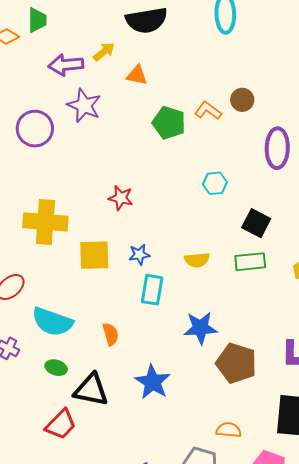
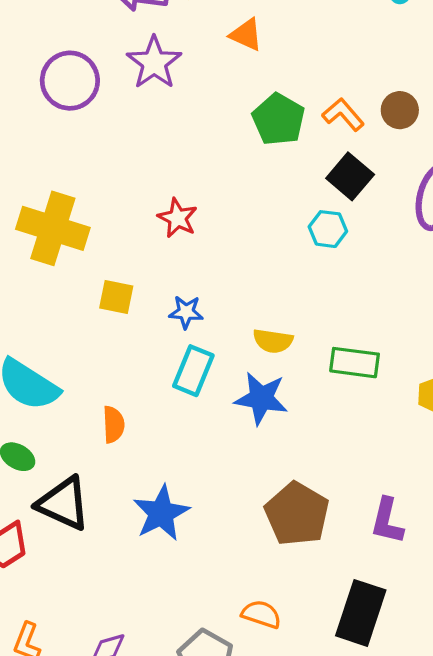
black square: (256, 223) -> (350, 176), moved
yellow square: (94, 255) -> (116, 297), size x0.7
blue star: (200, 328) -> (261, 398), moved

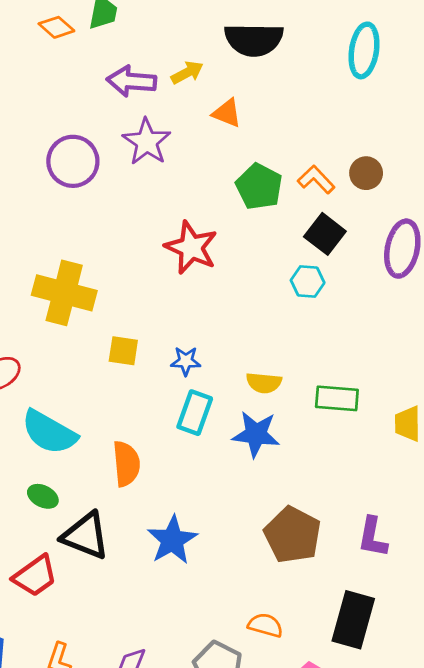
red star: (178, 218) -> (191, 248), moved, size x1.5
orange semicircle: (113, 424) -> (126, 464), size x1.4

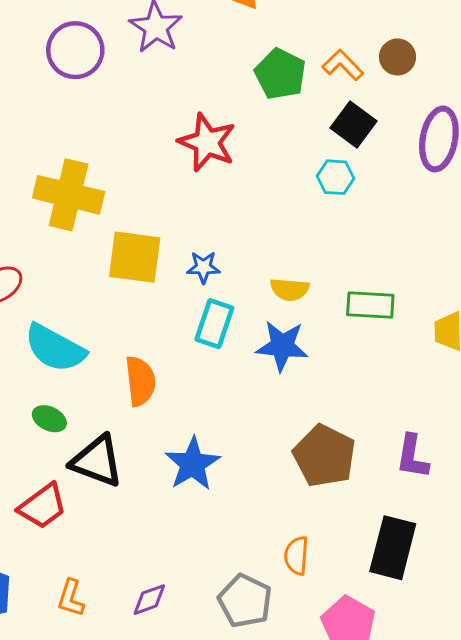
yellow square: (123, 351) -> (135, 257), size x1.6
orange semicircle: (265, 625) -> (296, 556), turned -100

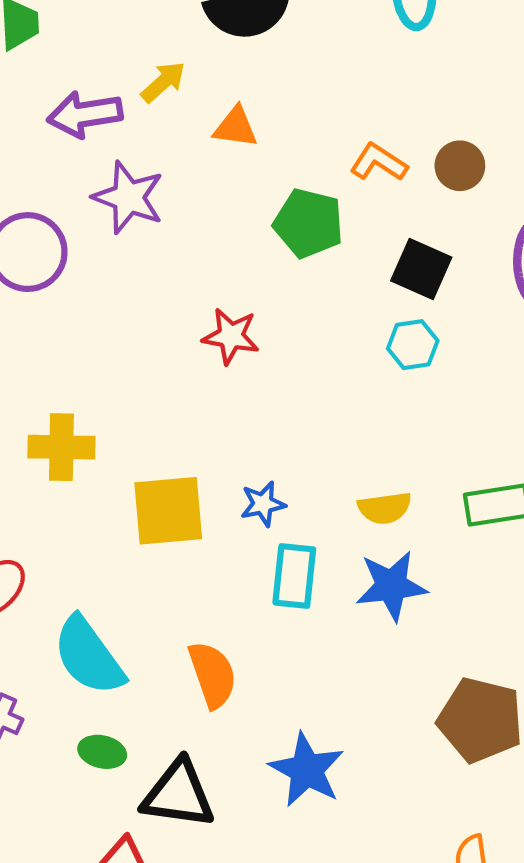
orange L-shape: (343, 65) -> (379, 162), moved
red star: (207, 142) -> (231, 336), size x0.7
yellow cross: (69, 195) -> (61, 447), size x0.7
cyan semicircle: (55, 348) -> (89, 656), turned 38

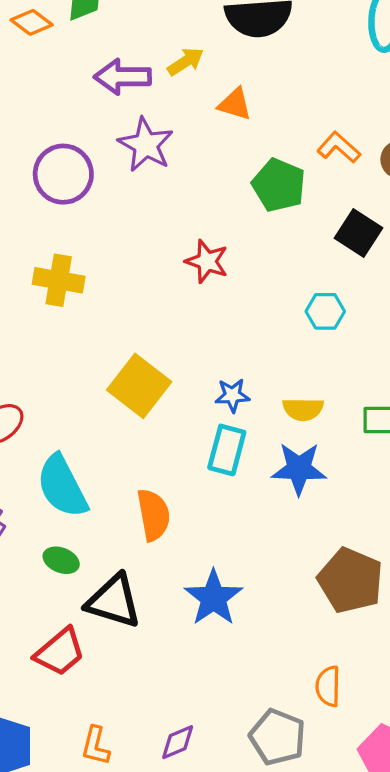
cyan hexagon: (413, 345) -> (325, 311), moved
yellow cross: (61, 447) -> (59, 280), moved
blue star: (263, 504) -> (232, 395), moved
yellow square: (168, 511) -> (139, 386), turned 34

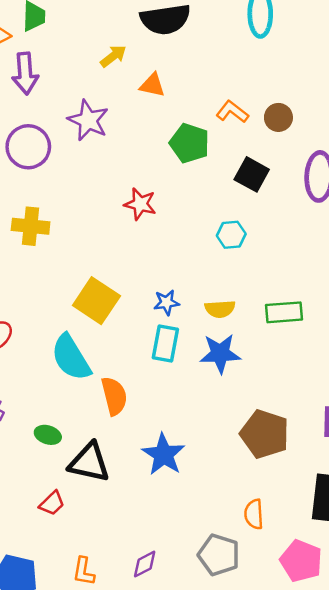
purple arrow: (123, 77) -> (25, 73), moved, turned -90
cyan semicircle: (62, 486) -> (71, 358), moved
red trapezoid: (60, 652) -> (52, 503), size x0.7

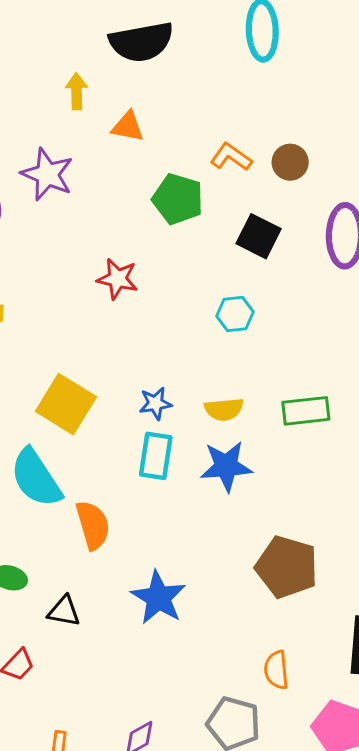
yellow arrow: (113, 56) -> (77, 91), turned -52
black triangle: (89, 463) -> (64, 611), size x0.6

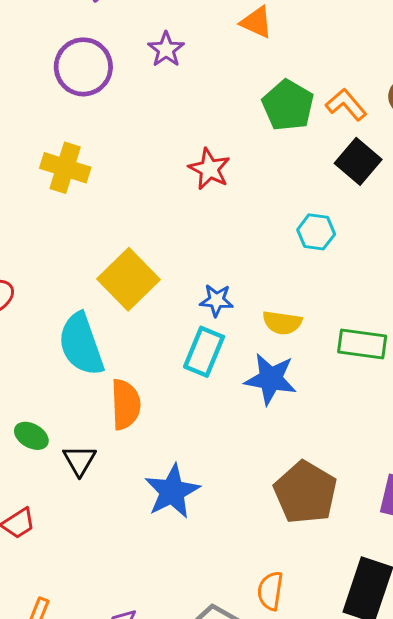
orange L-shape: (231, 157) -> (346, 105), moved
purple star: (47, 174) -> (166, 49), size x0.7
black triangle: (64, 611) -> (80, 460), moved, turned 36

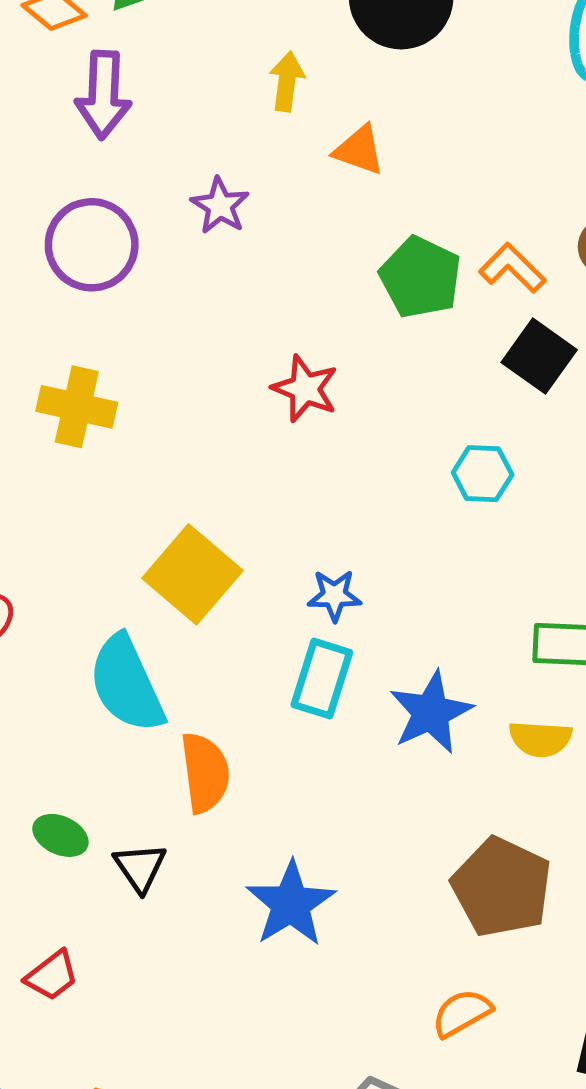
yellow semicircle: (282, 323) -> (540, 739), moved
blue star: (271, 379) -> (431, 712), turned -30
orange semicircle: (270, 591) -> (462, 1013), moved, turned 57

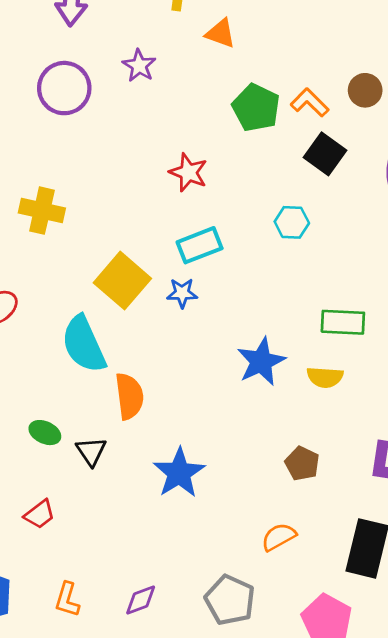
yellow cross: (77, 407) -> (42, 211), moved
blue star: (334, 595) -> (182, 293), moved
cyan rectangle: (322, 679) -> (200, 245), moved, turned 51
brown pentagon: (502, 887) -> (302, 464), size x0.6

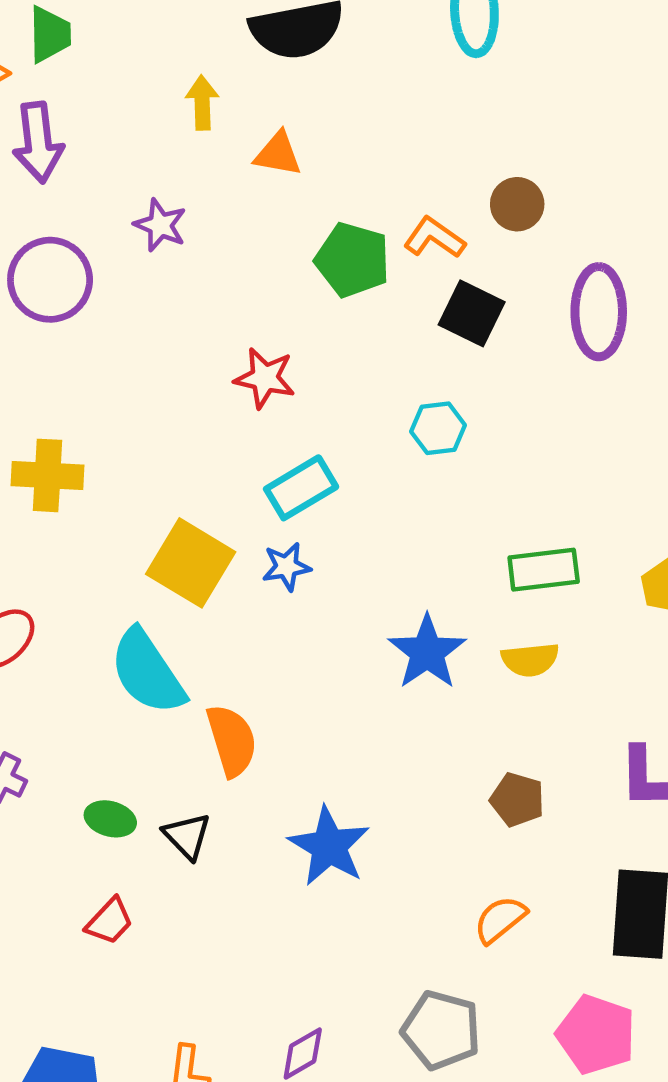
red trapezoid: (40, 514) -> (110, 921), moved

